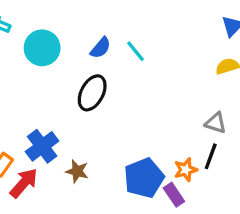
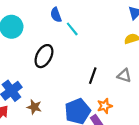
blue semicircle: (101, 48) -> (56, 15), moved, turned 120
black line: (211, 156) -> (93, 76), moved

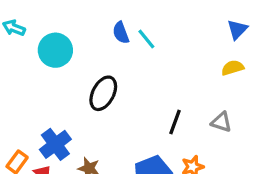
cyan line: (72, 29) -> (146, 39), moved

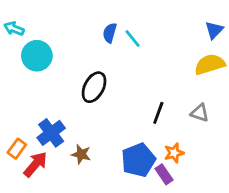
blue semicircle: (121, 33) -> (110, 33), turned 36
cyan circle: (55, 50) -> (37, 56), moved
yellow semicircle: (233, 68) -> (210, 64), size x1.5

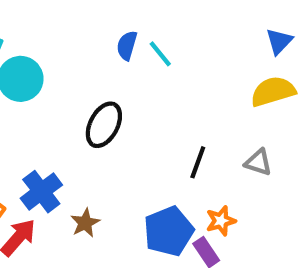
brown star: (81, 154) -> (85, 223), turned 30

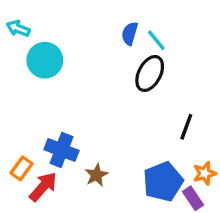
black ellipse: (104, 125) -> (150, 73), moved
blue cross: (41, 192) -> (61, 150), turned -32

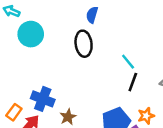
cyan line: (156, 40) -> (128, 62), moved
black ellipse: (150, 73) -> (84, 44), moved, turned -35

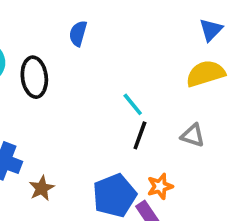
black ellipse: (84, 44) -> (34, 77), moved

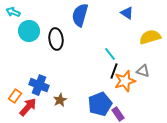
blue triangle: (211, 30) -> (127, 13), moved, turned -40
blue semicircle: (78, 33) -> (80, 15), size x1.6
orange star: (160, 186) -> (125, 81), moved, size x1.5

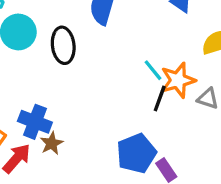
orange star: (125, 81) -> (178, 80), moved
brown star: (60, 100) -> (52, 143), moved

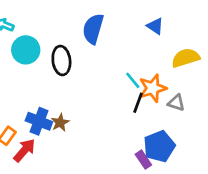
brown star: (52, 143) -> (60, 123), moved
blue pentagon: (136, 153) -> (159, 146), moved

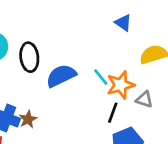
blue semicircle: (93, 29) -> (61, 76), moved, turned 48
black line: (138, 103) -> (113, 113), moved

